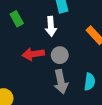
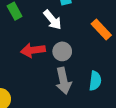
white arrow: (51, 26) -> (52, 20), turned -36

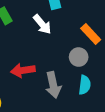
red arrow: (33, 50) -> (23, 70), moved
gray circle: (62, 51) -> (79, 57), moved

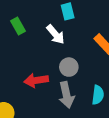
gray circle: (79, 57) -> (69, 67), moved

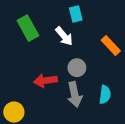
green rectangle: (18, 26) -> (28, 28), size x1.5

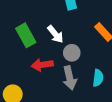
green rectangle: (28, 28) -> (26, 35), moved
white arrow: (64, 36) -> (55, 34), moved

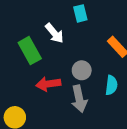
white arrow: (55, 34) -> (54, 33), moved
cyan semicircle: (98, 78) -> (111, 85), moved

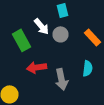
gray circle: (82, 70) -> (60, 34), moved

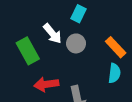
cyan rectangle: (62, 10) -> (78, 14), turned 40
cyan semicircle: (88, 68) -> (114, 73), moved

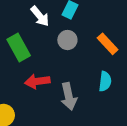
white arrow: (52, 34) -> (40, 16), moved
cyan semicircle: (114, 73) -> (105, 81), moved

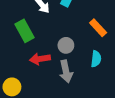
gray circle: (67, 40) -> (66, 45), moved

